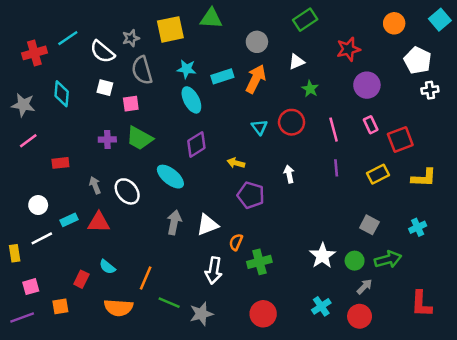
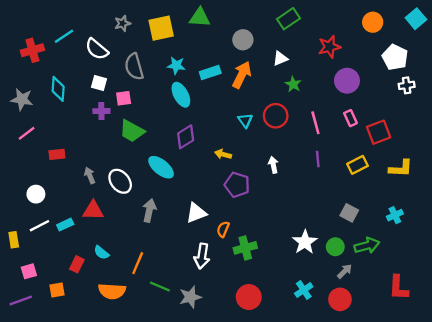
gray star: (131, 38) -> (122, 23), moved
purple cross: (107, 139) -> (101, 111), moved
cyan rectangle: (69, 220) -> (65, 225), moved
gray arrow: (174, 222) -> (149, 210), moved

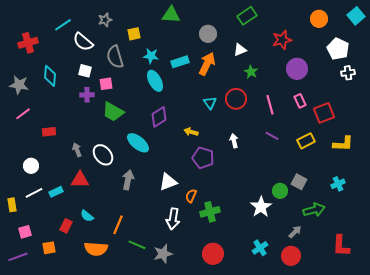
yellow square: (161, 28) -> (134, 34), moved, size x0.6
cyan line: (64, 36) -> (63, 25), moved
purple line: (318, 159) -> (272, 136), turned -56
green circle: (335, 247) -> (280, 191), moved

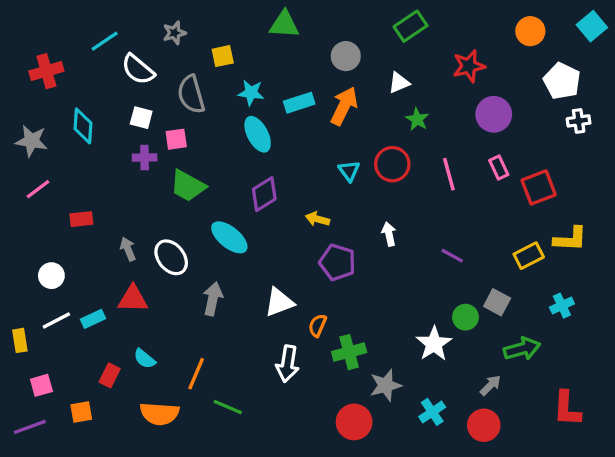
purple line: (272, 136) -> (452, 256), moved
yellow rectangle: (306, 141) -> (529, 256), moved
gray star: (163, 254) -> (386, 385), moved

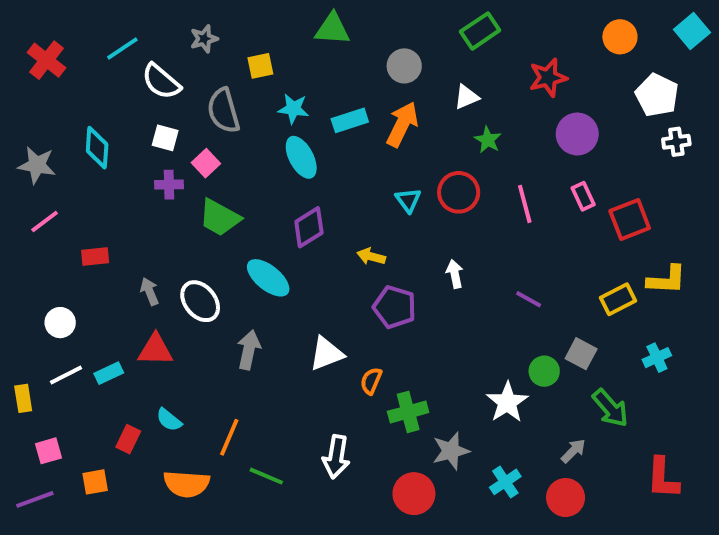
red cross: (46, 71) -> (47, 60), moved, turned -36
pink square: (176, 139) -> (206, 163), turned -35
green arrow: (522, 349) -> (610, 408), turned 64
white arrow: (288, 364) -> (336, 457), moved

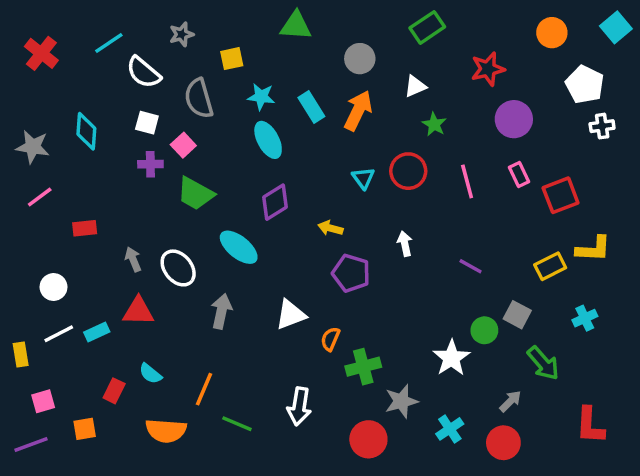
cyan rectangle: (350, 120) -> (311, 107), turned 76

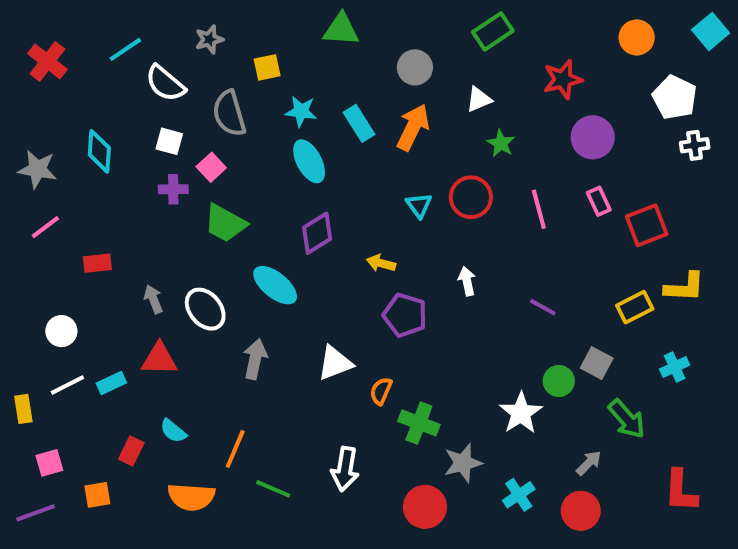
green cross: (363, 367) -> (419, 423), turned 36

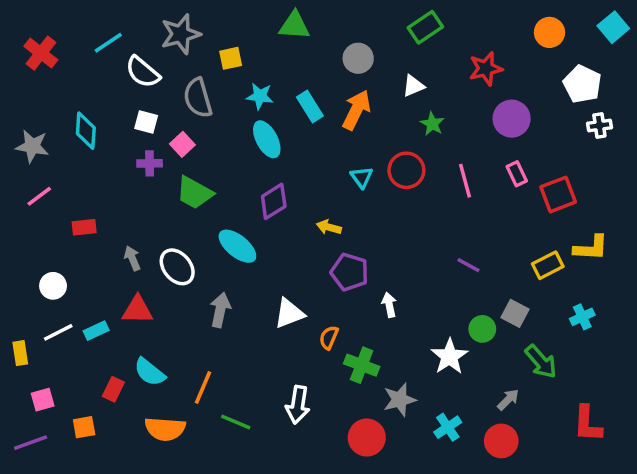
gray star: (209, 39) -> (181, 34), size x1.6
white arrow: (467, 281) -> (389, 305), moved
cyan semicircle: (173, 431) -> (150, 372), size x1.4

